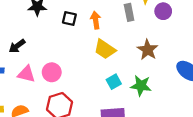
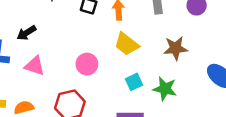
brown star: (148, 50) -> (175, 48), turned 30
pink circle: (52, 72) -> (87, 64), moved

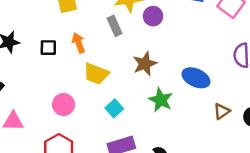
green star: (165, 89) -> (161, 100), moved, turned 30

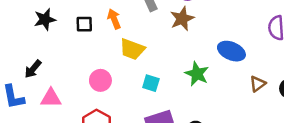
brown star: (145, 64) -> (182, 19), moved
cyan square: (114, 108) -> (151, 83), turned -30

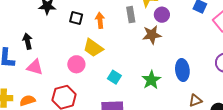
yellow trapezoid: (132, 49) -> (93, 48), moved
blue ellipse: (231, 51) -> (182, 70), turned 45
black arrow: (33, 69) -> (28, 41), turned 112

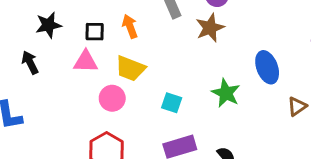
black arrow: (28, 41) -> (30, 62), moved
pink triangle: (35, 67) -> (86, 62), moved

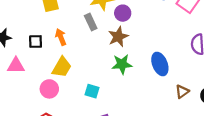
pink triangle: (86, 62) -> (16, 66), moved
yellow trapezoid: (130, 68) -> (62, 67), turned -80
green star: (226, 93) -> (122, 64), moved, turned -30

